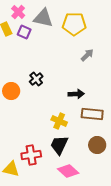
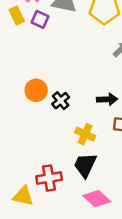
black cross: (36, 79) -> (61, 101), moved
orange circle: (11, 91) -> (36, 90), moved

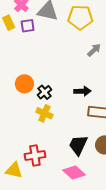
purple square: (40, 19) -> (28, 26), turned -32
yellow cross: (85, 134) -> (44, 113), moved
black trapezoid: (85, 165) -> (78, 145), moved

